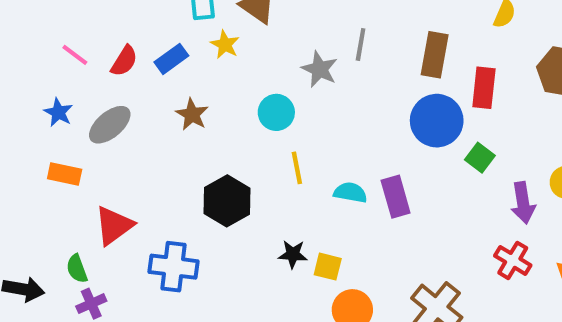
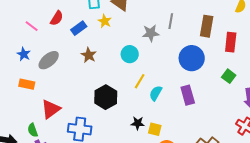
red semicircle: (124, 61) -> (57, 18), moved
gray star: (319, 69) -> (151, 33), turned -30
blue circle: (437, 121) -> (192, 58), moved
yellow line: (297, 168) -> (140, 81), turned 42
cyan semicircle: (350, 193) -> (156, 93), moved, turned -70

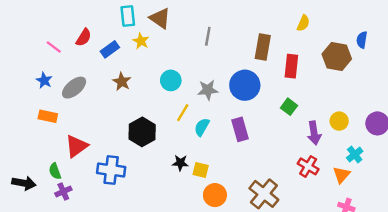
gray line: (171, 21) -> (208, 36), moved
gray star: (151, 33) -> (208, 90), moved

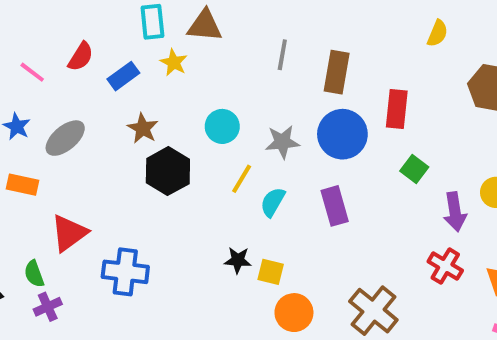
brown triangle: (160, 18) -> (205, 26), turned -30
brown rectangle: (263, 47) -> (337, 72), moved
red rectangle: (291, 66) -> (397, 109), moved
black hexagon: (142, 132) -> (168, 171), moved

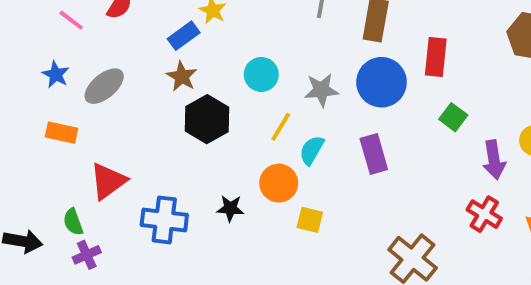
blue rectangle: (123, 76) -> (184, 36), moved
black star: (238, 260) -> (230, 208), moved
orange circle: (294, 313) -> (279, 183), moved

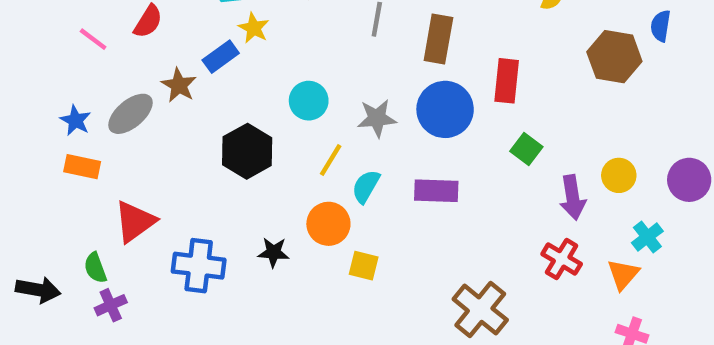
blue star: (56, 74) -> (76, 120), moved
brown star: (182, 76) -> (179, 85), moved
purple rectangle: (374, 154) -> (436, 191), turned -72

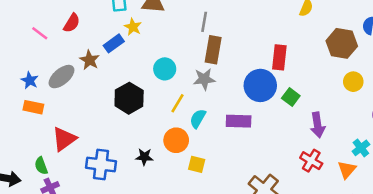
brown rectangle: (438, 39) -> (213, 50), moved
blue circle: (445, 109) -> (260, 85), moved
yellow circle: (619, 175) -> (353, 82), moved

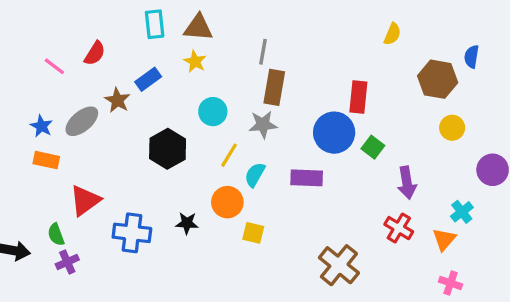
yellow star: (133, 27) -> (195, 61), moved

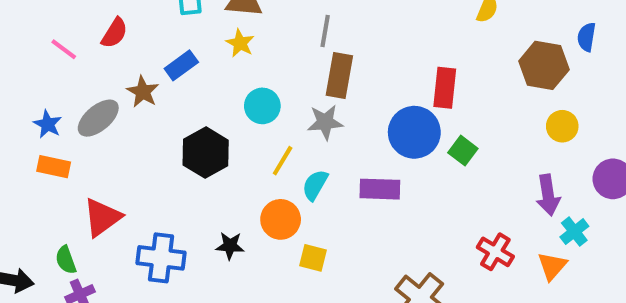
purple arrow: (407, 183) -> (548, 195), moved

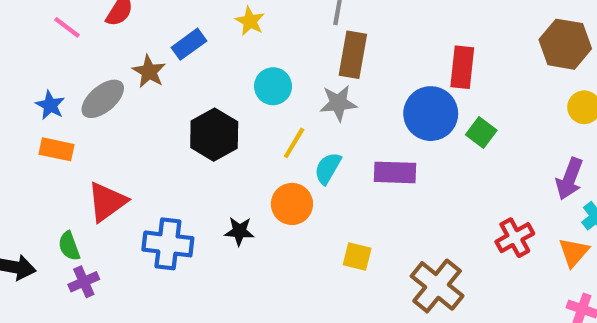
purple arrow: (548, 195) -> (569, 179), turned 30
red cross: (495, 252) -> (515, 238), turned 30
yellow square: (313, 258) -> (357, 257), moved

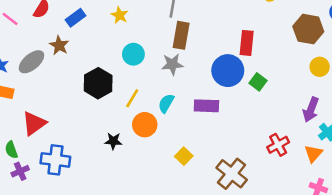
blue rectangle: (189, 44) -> (76, 18), moved
yellow line: (294, 143) -> (132, 98), moved
blue cross: (168, 244) -> (55, 160), moved
yellow square: (357, 257) -> (184, 156), turned 30

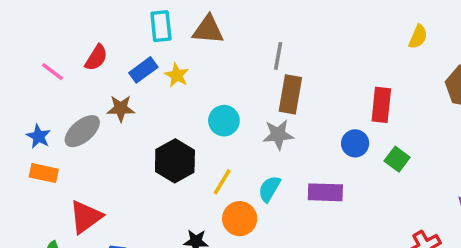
yellow star: (120, 15) -> (177, 75), moved
brown star: (59, 45) -> (121, 108), turned -30
blue circle: (228, 71) -> (355, 143), size x0.6

